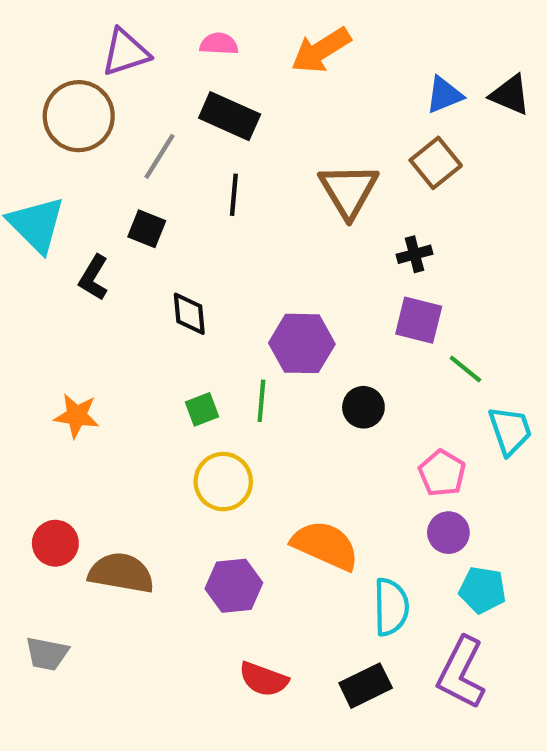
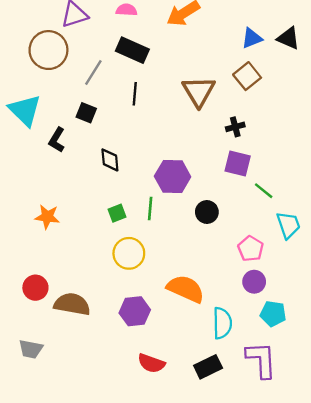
purple L-shape: (461, 673) -> (261, 360), turned 150

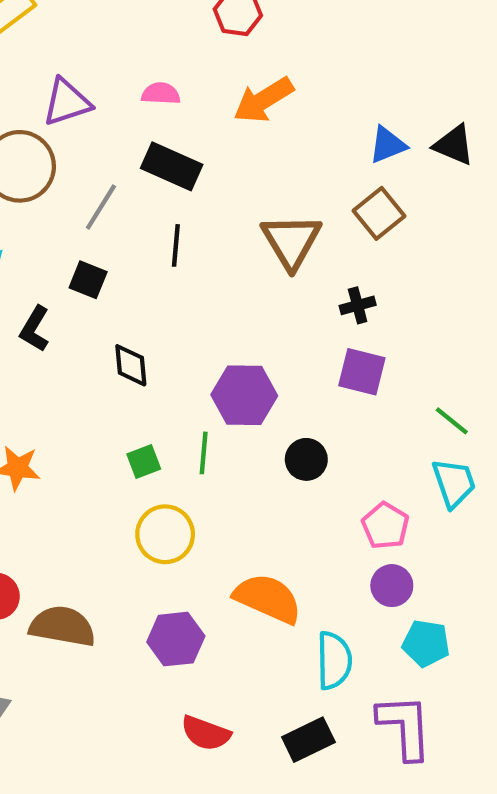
green line: (264, 191) -> (452, 421), moved

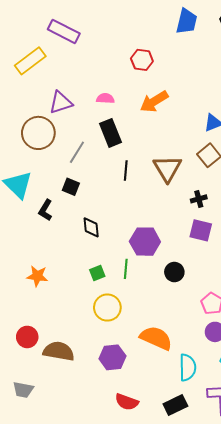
black rectangle: (172, 166) -> (110, 133), turned 44
black line: (176, 245) -> (126, 171), moved

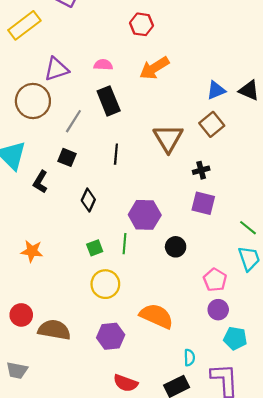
black line: (126, 171) -> (116, 154), moved
black diamond: (91, 227) -> (88, 200), turned 30
cyan semicircle: (188, 367) -> (189, 358), moved, size x0.6

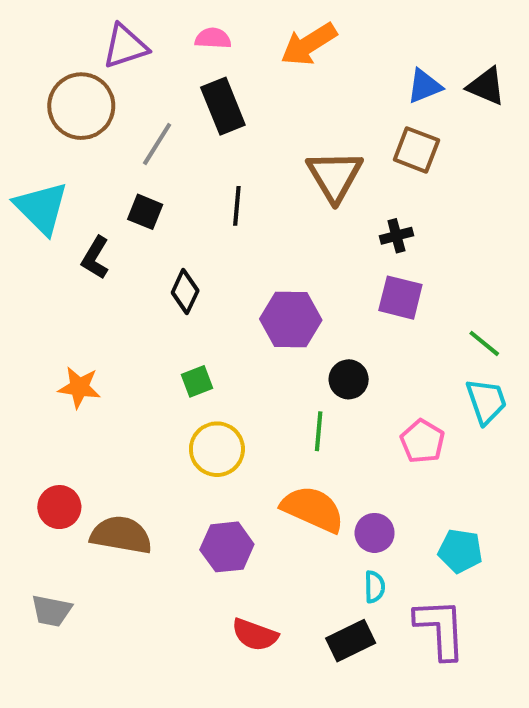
brown square: (212, 124) -> (416, 150), turned -30
green line: (124, 244) -> (319, 431), moved
purple circle: (218, 310) -> (375, 533), moved

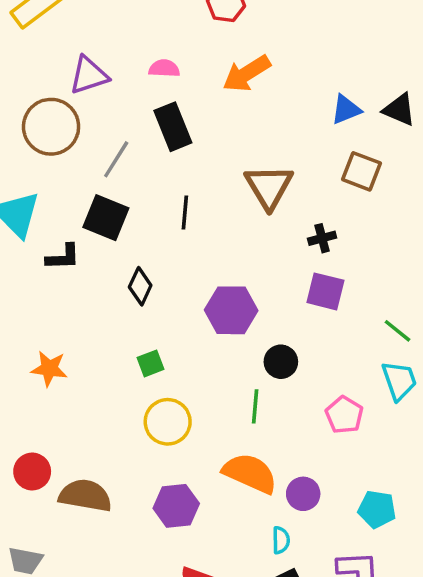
brown square: (416, 150) -> (361, 171), moved
black square: (145, 212) -> (106, 218), size x1.5
black L-shape: (95, 258) -> (63, 257), turned -123
cyan semicircle: (375, 587) -> (281, 540), moved

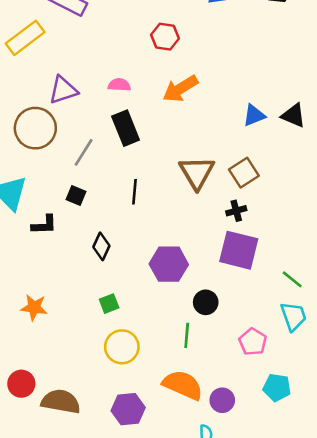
brown square: (361, 171) -> (244, 173), moved, turned 36
black square: (106, 218) -> (76, 196), size x0.6
purple square: (325, 291) -> (239, 250), size x1.4
cyan pentagon: (377, 509) -> (277, 388), moved

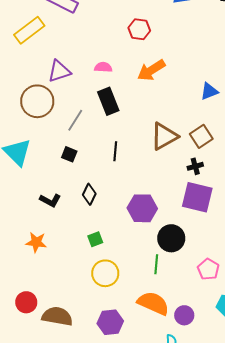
brown triangle: (197, 173) -> (164, 136), turned 32
black L-shape: (44, 225) -> (50, 200), moved, turned 30
black circle: (206, 302) -> (171, 238), size x1.4

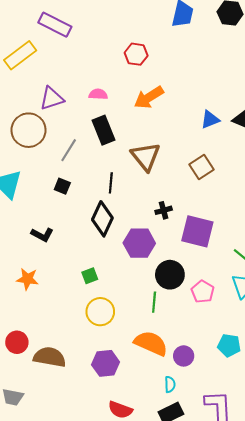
brown triangle: (164, 136) -> (146, 157), moved, turned -40
black cross: (195, 166) -> (164, 210), moved
black diamond: (89, 194) -> (102, 219), moved, size x1.5
pink pentagon: (208, 269) -> (203, 292), moved

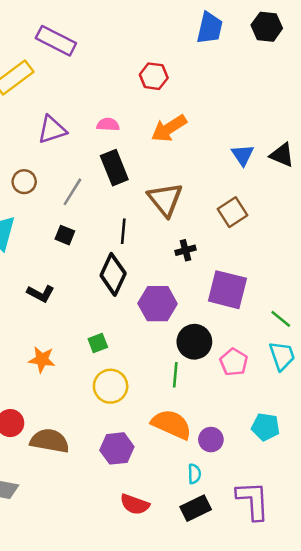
blue triangle: (210, 120) -> (243, 155), turned -42
brown circle: (29, 130) -> (24, 182), moved, size x0.6
black cross: (164, 210) -> (185, 250), moved
orange star: (27, 279) -> (42, 360), moved

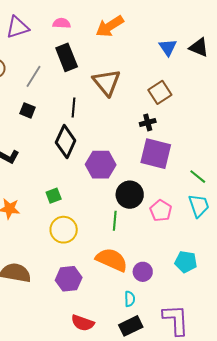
black cross: (185, 250) -> (148, 122), moved

